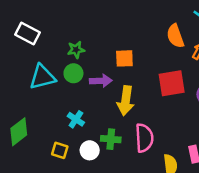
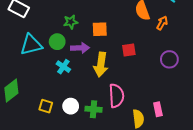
green star: (76, 50) -> (71, 22), moved
red square: (172, 83) -> (129, 50), moved, size x0.6
cyan cross: (76, 119) -> (63, 67), moved
green cross: (111, 139) -> (94, 109), moved

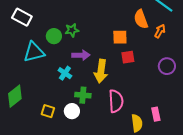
orange square: (100, 29) -> (120, 37), moved
green circle: (57, 42) -> (54, 36), moved
green cross: (94, 109) -> (83, 95), moved

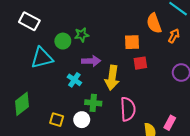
pink rectangle: (156, 114) -> (170, 123), turned 40

